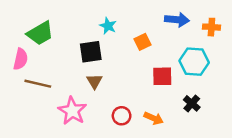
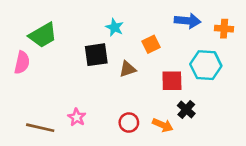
brown triangle: (94, 81) -> (128, 69), moved, turned 42
brown line: (38, 84) -> (40, 128), moved
black cross: (192, 103) -> (186, 109), moved
pink star: (72, 111) -> (77, 117), size x0.6

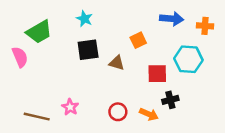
cyan star: (115, 27) -> (84, 19), moved
pink semicircle: (22, 63) -> (20, 57), turned -36
brown triangle: (128, 69) -> (117, 63), turned 35
black cross: (186, 109) -> (170, 100), turned 35

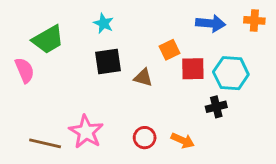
orange cross: (205, 26) -> (254, 20), moved
red square: (157, 74) -> (193, 69), moved
black cross: (170, 100) -> (216, 107), moved
pink star: (70, 107) -> (86, 132), size x1.6

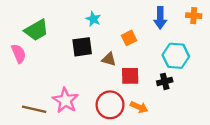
cyan star: (104, 23) -> (93, 19), moved
blue arrow: (210, 23) -> (160, 18), turned 85
red square: (193, 69) -> (130, 76), moved
red circle: (145, 138) -> (110, 105), size x1.6

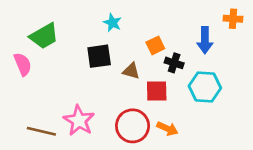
blue arrow: (160, 18) -> (205, 40), moved
cyan hexagon: (176, 56) -> (205, 87), moved
black cross: (165, 81) -> (174, 63), moved, turned 32

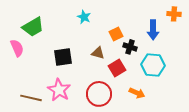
black square: (99, 56) -> (63, 57), moved
red square: (157, 91) -> (117, 68), turned -30
orange arrow: (167, 129) -> (137, 93), moved

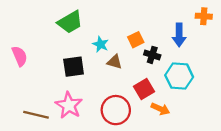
cyan star: (84, 17) -> (101, 44), moved
green trapezoid: (33, 27) -> (70, 22), moved
red square: (117, 68) -> (144, 89), moved

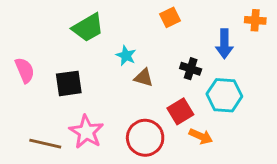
orange square: (136, 40) -> (170, 17), moved
black square: (74, 67) -> (69, 83), moved

